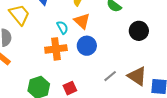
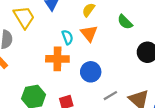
blue circle: (87, 46) -> (91, 72), moved

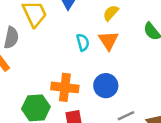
orange cross: (57, 59) -> (65, 87), moved

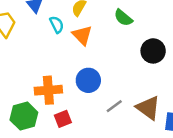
cyan semicircle: (83, 42) -> (57, 25), moved

